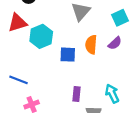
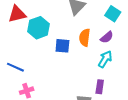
cyan square: (120, 18) -> (113, 14), turned -35
purple rectangle: (77, 94) -> (100, 87), moved
cyan arrow: (112, 94) -> (105, 59), moved, turned 54

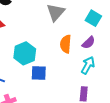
cyan hexagon: (38, 28) -> (25, 53), moved
blue square: (62, 46) -> (39, 73), moved

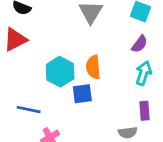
orange semicircle: (66, 44) -> (93, 67), moved

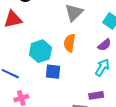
orange semicircle: (93, 67) -> (70, 43), moved
purple rectangle: (144, 111) -> (96, 95), turned 72

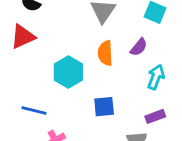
purple semicircle: (104, 45) -> (139, 47), moved
blue square: (53, 72) -> (104, 107), moved

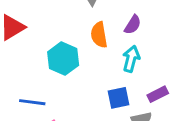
cyan arrow: (156, 77) -> (131, 59), moved
blue square: (104, 107) -> (119, 98), moved

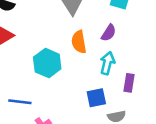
purple rectangle: (158, 94) -> (129, 83), moved, turned -54

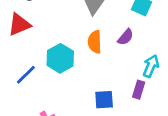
cyan arrow: (107, 63) -> (151, 66), moved
blue line: (20, 102) -> (26, 75), moved, turned -60

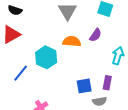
orange semicircle: (95, 42) -> (72, 41), turned 102
purple rectangle: (139, 90) -> (107, 83), moved

